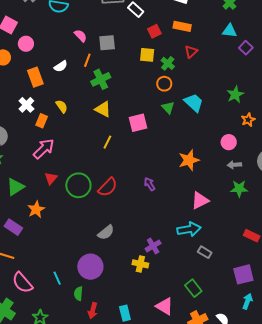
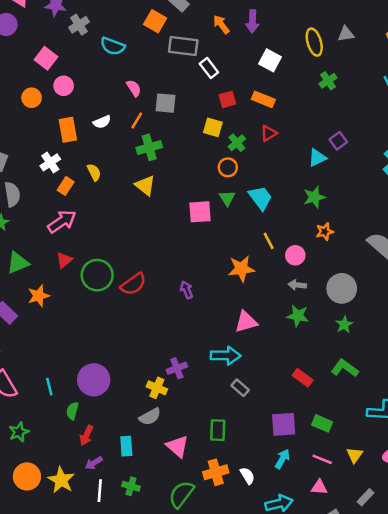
cyan triangle: (230, 31) -> (317, 158), moved, turned -42
pink square: (138, 123) -> (200, 212), moved
yellow line: (107, 142) -> (269, 241), moved, turned -64
gray semicircle: (106, 232) -> (150, 417), moved
green rectangle: (193, 288) -> (218, 430), turned 30

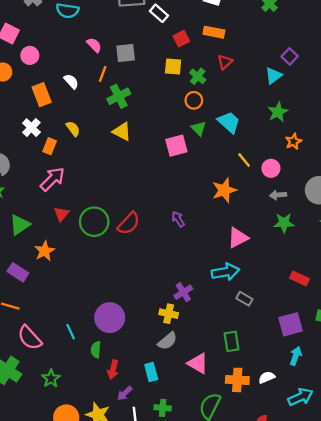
white semicircle: (102, 122) -> (71, 81), turned -98
orange cross: (216, 472) -> (237, 380), turned 30
white semicircle: (247, 476) -> (267, 377), turned -70

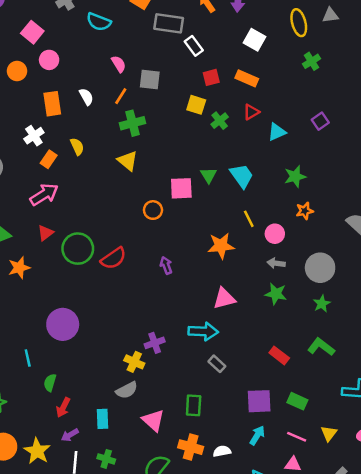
cyan triangle: (274, 76) -> (277, 132), moved
orange circle: (194, 100) -> (153, 210), moved
purple circle: (110, 318) -> (63, 324), moved

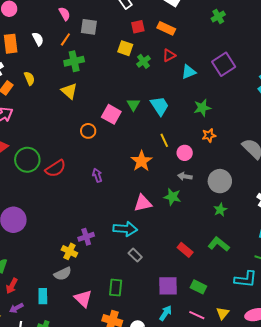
purple square: (320, 121) -> (224, 64), size x1.6
pink square: (181, 188) -> (111, 114), turned 30
orange star: (221, 246) -> (141, 161), turned -30
green star: (276, 294) -> (172, 197), moved

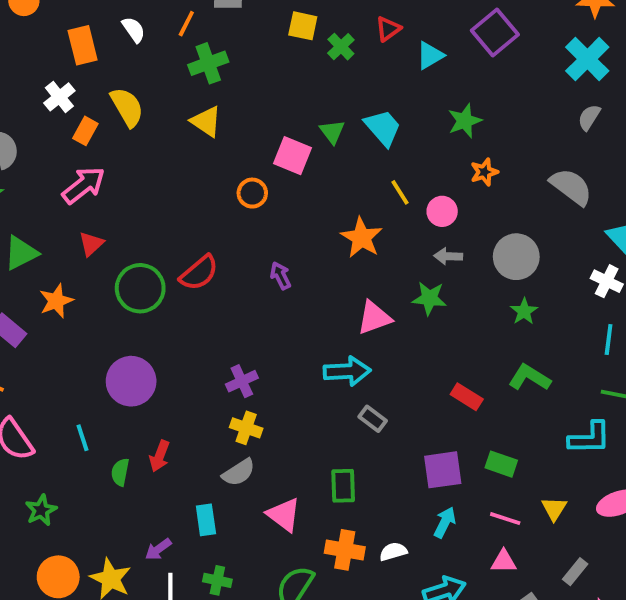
yellow semicircle: (29, 78) -> (127, 107), size x1.5
green circle: (27, 160) -> (140, 288), moved
purple cross: (86, 237) -> (242, 381), moved
red arrow: (12, 286) -> (160, 456), moved

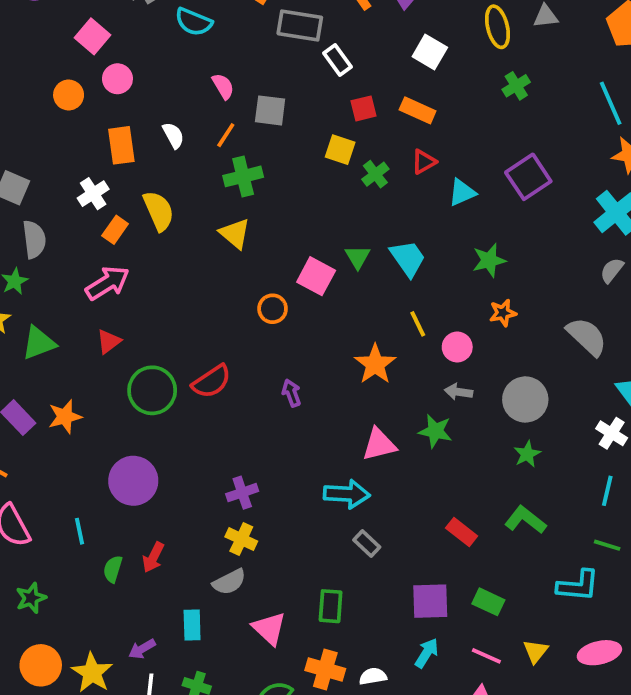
orange star: (56, 301) -> (65, 417), moved

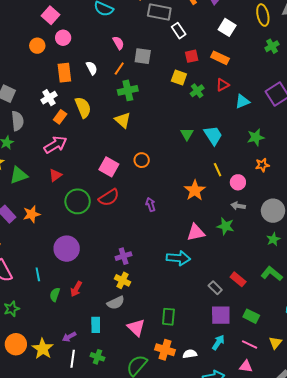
pink square: (316, 276) -> (109, 167), moved
gray rectangle: (367, 544) -> (215, 288), moved

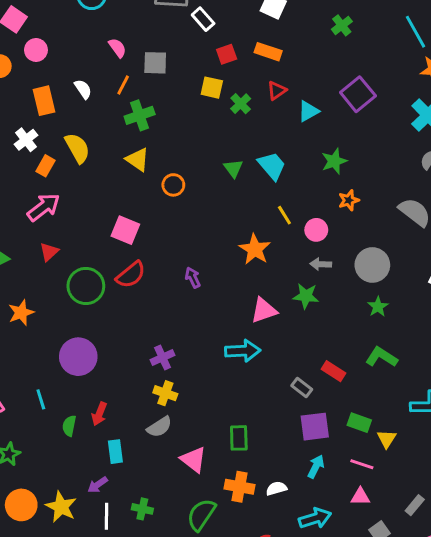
orange circle: (142, 160) -> (173, 185), moved
cyan rectangle: (96, 325) -> (115, 452), moved
yellow triangle: (275, 343) -> (387, 439), moved

